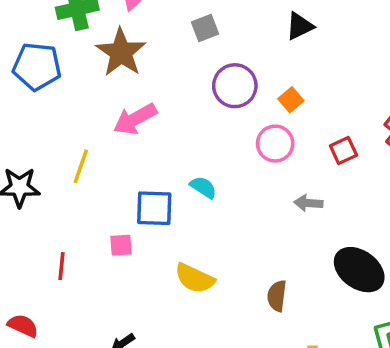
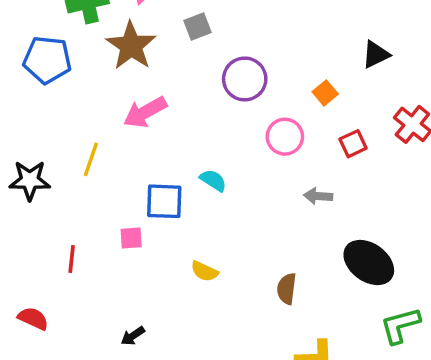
black triangle: (300, 26) -> (376, 55), moved
gray square: (205, 28) -> (197, 27), moved
orange square: (291, 100) -> (325, 93), moved
yellow semicircle: (195, 278) -> (204, 271), size x0.7

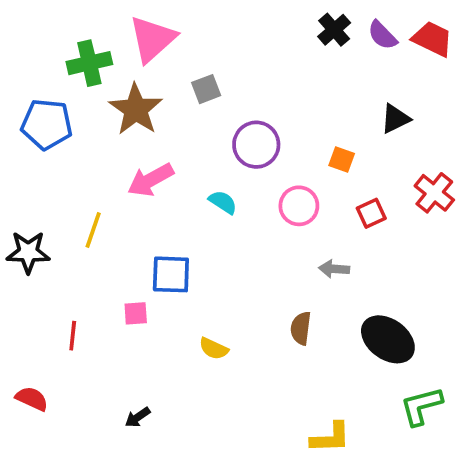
orange square: (325, 93) -> (342, 159), turned -30
cyan semicircle: (213, 180) -> (223, 202), moved
brown semicircle: (287, 289) -> (301, 328), moved

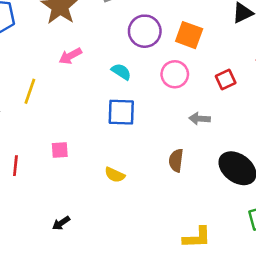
orange square: (342, 159) -> (189, 35), moved, size x1.5
pink arrow: (151, 180) -> (70, 56), size x0.7
blue square: (171, 274) -> (121, 112), moved

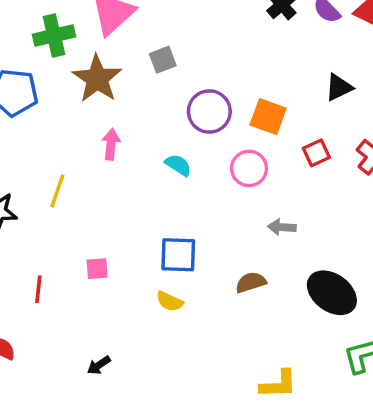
pink arrow: (70, 56) -> (111, 144), turned 125
red square: (226, 79) -> (316, 153), moved
blue square: (121, 112) -> (178, 255), moved
brown semicircle: (176, 160) -> (251, 282), turned 65

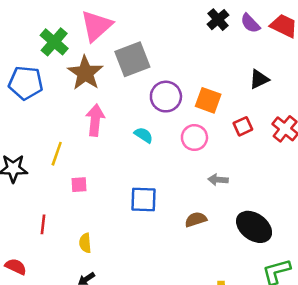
green cross: (54, 36) -> (54, 42), turned -36
gray square: (163, 60) -> (132, 59), size x1.8
pink arrow: (111, 144) -> (95, 120), size x1.4
pink square: (97, 269) -> (79, 185), moved
yellow semicircle: (170, 301) -> (85, 243), moved, turned 60

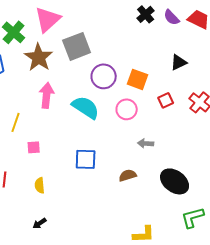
cyan semicircle: (144, 135) -> (86, 107), size x1.8
yellow semicircle: (85, 243) -> (40, 185), moved

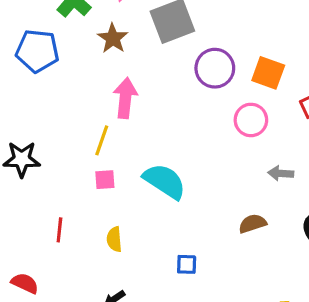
brown star: (39, 57) -> (113, 38), size x0.7
cyan semicircle: (86, 107) -> (165, 181), moved
yellow line: (16, 122) -> (102, 140), moved
blue square: (86, 159) -> (187, 264), moved, size x0.6

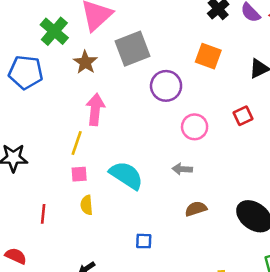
orange square: (268, 73) -> (208, 56), moved
gray arrow: (281, 173) -> (182, 169), moved
yellow semicircle: (114, 239) -> (87, 205), moved

